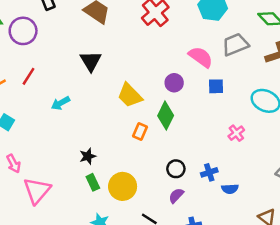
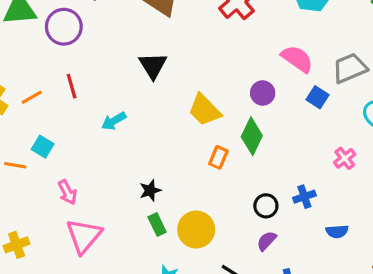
gray trapezoid: (235, 45) -> (350, 68), moved
red line: (29, 76) -> (72, 86), turned -48
blue square: (216, 86) -> (318, 97), turned 35
pink arrow: (13, 164) -> (67, 192), moved
blue cross: (209, 172) -> (304, 197), moved

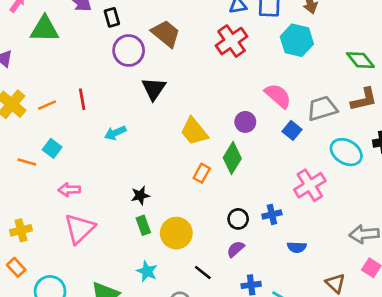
purple circle: (64, 27) -> (129, 51), moved
pink cross: (345, 158) -> (310, 185), size x1.6
pink arrow: (67, 192) -> (69, 190), turned 110

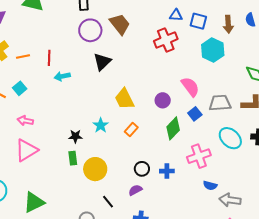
cyan arrow: (115, 133) -> (62, 76), moved
green diamond: (232, 158) -> (173, 128), moved
orange rectangle: (202, 173) -> (131, 130), moved
blue semicircle: (297, 247) -> (210, 185), moved
cyan star: (147, 271) -> (101, 125), moved

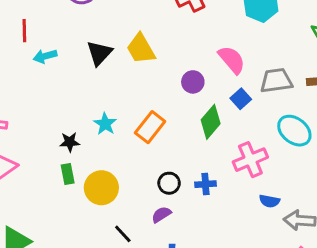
black triangle: (102, 62) -> (99, 53), moved
yellow trapezoid: (124, 99) -> (141, 49), moved
orange rectangle: (131, 130) -> (150, 127), size x1.5

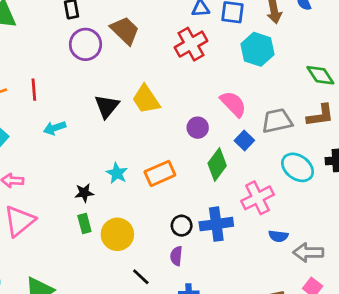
cyan arrow: (45, 56) -> (55, 128), moved
orange rectangle: (150, 127) -> (160, 173), turned 32
blue cross: (205, 184) -> (216, 224), size x1.6
purple semicircle: (161, 215) -> (176, 256), turned -48

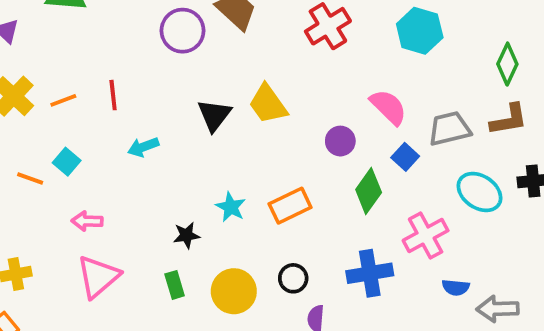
green diamond: (320, 75) -> (507, 64), turned 60
green rectangle: (84, 223) -> (175, 285), moved
black circle: (182, 226) -> (293, 278), moved

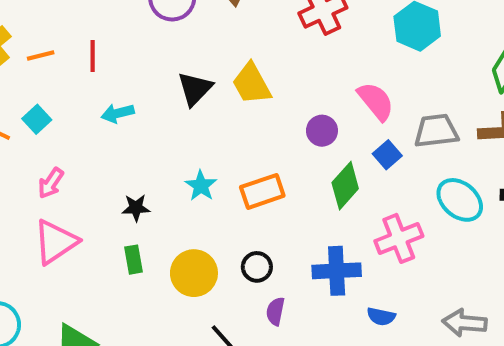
pink arrow: (87, 221) -> (51, 183), turned -64
black star: (186, 235) -> (136, 208), moved
blue semicircle: (456, 287) -> (381, 316), moved

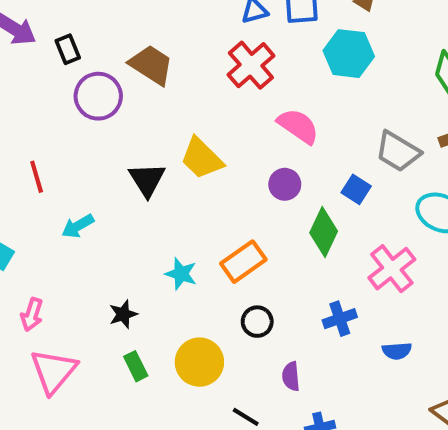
pink semicircle: (376, 101) -> (298, 126), moved
gray trapezoid: (436, 131) -> (398, 151), turned -126
black circle: (257, 267) -> (257, 322), moved
blue cross: (337, 271) -> (340, 319), size x0.7

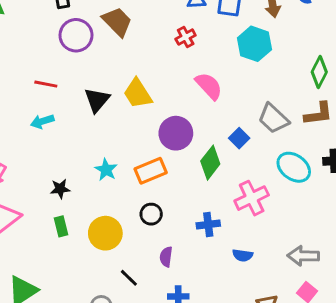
red cross: (251, 65) -> (186, 37), size x0.6
red line: (37, 177) -> (46, 84), moved, turned -75
purple circle: (285, 184) -> (176, 133), moved, size x1.5

